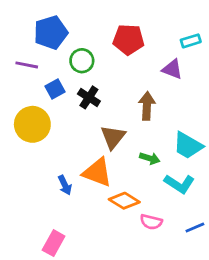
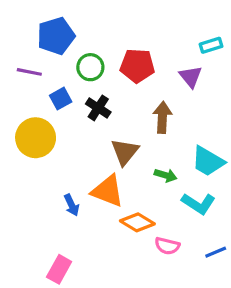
red pentagon: (128, 40) -> (137, 66), moved
purple triangle: (172, 69) -> (191, 77), turned 30

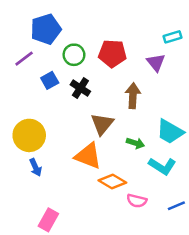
purple line: (29, 72) -> (24, 59), turned -48
yellow circle: (36, 138) -> (29, 135), moved
blue arrow: (72, 205) -> (36, 167), moved

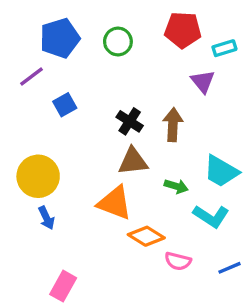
red pentagon: (112, 53) -> (183, 30), moved
green circle: (74, 55) -> (118, 42), moved
black cross: (80, 88) -> (130, 121), moved
brown triangle: (102, 124) -> (133, 161), turned 45

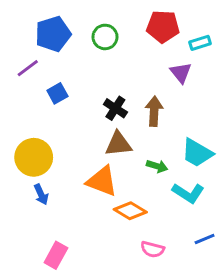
pink semicircle: (178, 261) -> (153, 249), moved

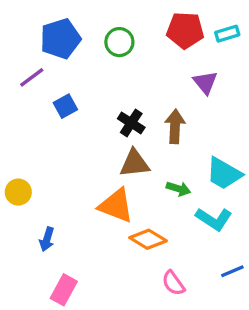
cyan rectangle: (200, 43) -> (227, 34), moved
yellow circle: (34, 157) -> (18, 192), moved, size x0.6
blue arrow: (41, 194) -> (47, 239), moved, turned 42
pink semicircle: (153, 249) -> (173, 283), turned 40

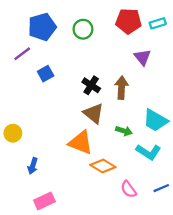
brown triangle: (135, 163) -> (93, 113), turned 45
pink semicircle: (173, 283) -> (129, 189), moved
pink rectangle: (64, 290) -> (44, 201), turned 36

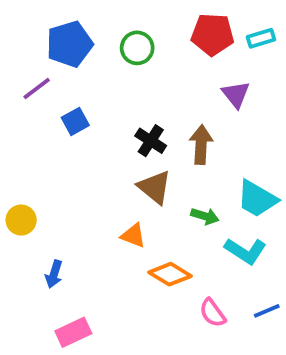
orange triangle: (81, 143) -> (133, 236), size x0.6

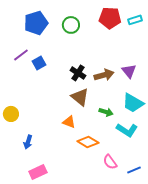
purple line: (37, 89) -> (21, 55), moved
purple triangle: (236, 94) -> (129, 71), moved
brown arrow: (201, 145) -> (104, 75), turned 72
blue line: (267, 311) -> (134, 170), moved

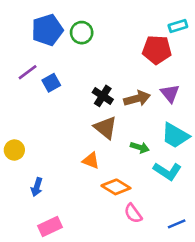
red pentagon: (110, 18) -> (157, 50), moved
green circle: (71, 25) -> (82, 33), moved
pink semicircle: (110, 162) -> (133, 213), moved

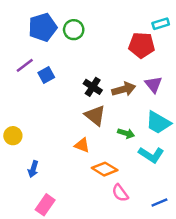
pink rectangle: (50, 227) -> (45, 205), turned -30

